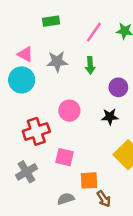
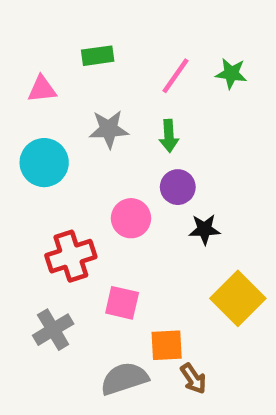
pink triangle: (25, 54) -> (42, 89), moved, turned -35
purple circle: (118, 87) -> (178, 187), moved
gray semicircle: (66, 199) -> (124, 379), size x1.5

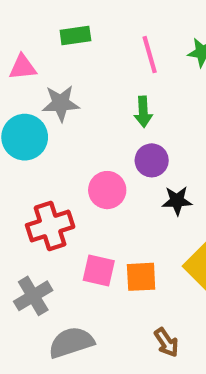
pink line: (176, 76) -> (150, 55), turned -51
gray star: (109, 129) -> (61, 103), moved
orange square: (167, 345) -> (141, 277), moved
gray semicircle: (124, 379) -> (71, 342), moved

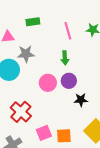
pink circle: (107, 190) -> (48, 83), moved
red cross: (50, 226) -> (21, 112), turned -30
pink square: (99, 270) -> (44, 133), turned -35

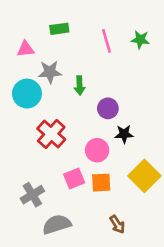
green arrow: (65, 58) -> (80, 85), moved
pink circle: (48, 83) -> (97, 150), moved
red cross: (21, 112) -> (51, 134), moved

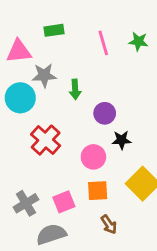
pink triangle: (26, 49) -> (19, 51), size x1.4
pink square: (74, 179) -> (64, 202), moved
brown arrow: (117, 224) -> (109, 224), moved

